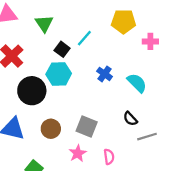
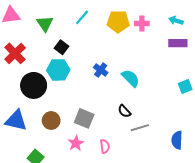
cyan line: (84, 38) -> (82, 17), moved
pink cross: (150, 41) -> (142, 24), moved

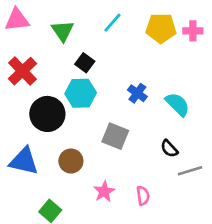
gray square: (84, 118) -> (115, 136), moved

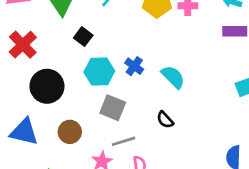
cyan hexagon: (81, 93) -> (99, 71), moved
gray line: (190, 171) -> (123, 141), moved

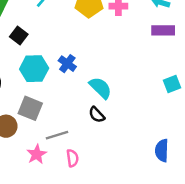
cyan semicircle: (173, 77) -> (101, 88), moved
gray square: (113, 108) -> (30, 108), moved

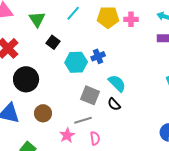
blue cross: (67, 64) -> (98, 56), moved, turned 32
cyan hexagon: (34, 69) -> (76, 62), moved
gray square: (30, 108) -> (90, 95), moved

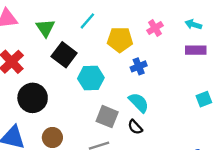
yellow pentagon: (108, 17) -> (120, 40), moved
pink cross: (131, 19) -> (155, 28), turned -32
black square: (53, 42) -> (64, 55), size x1.5
blue cross: (98, 56) -> (139, 66), moved

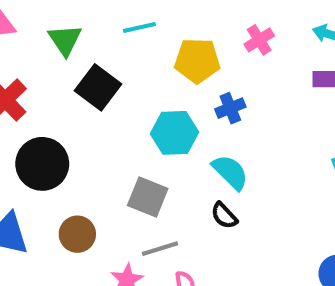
cyan line: (87, 21) -> (139, 27), turned 36
cyan hexagon: (91, 78) -> (175, 133), moved
gray square: (107, 117) -> (148, 197), moved

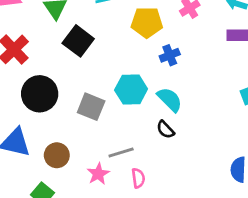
cyan hexagon: (175, 133) -> (131, 90), moved
gray square: (148, 197) -> (91, 107), moved
brown circle: (77, 234) -> (57, 155), moved

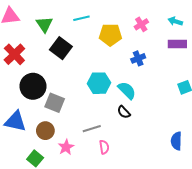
blue cross: (170, 55) -> (138, 58), moved
gray square: (91, 107) -> (55, 103), moved
pink star: (98, 174) -> (66, 147), moved

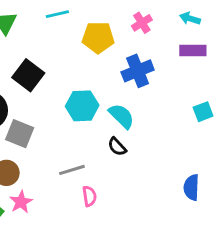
black square: (61, 48) -> (28, 75), moved
blue cross: (138, 58) -> (138, 71), size x1.5
pink star: (66, 147) -> (21, 202), moved

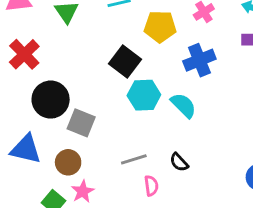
black square: (28, 75) -> (125, 62), moved
black semicircle: (117, 147) -> (179, 162), moved

